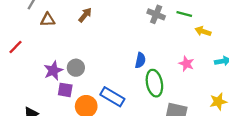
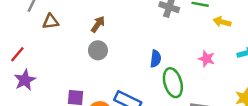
brown arrow: (85, 15) -> (98, 24), moved
gray circle: (76, 68) -> (98, 50), moved
purple star: (53, 71) -> (25, 80), moved

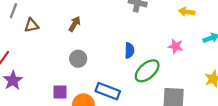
gray circle: (98, 50) -> (78, 59), moved
green ellipse: (173, 83) -> (147, 71), turned 70

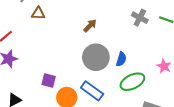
brown arrow: (75, 24) -> (90, 26), moved
gray circle: (78, 59) -> (96, 57), moved, size x1.6

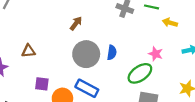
brown triangle: (38, 13) -> (28, 51), moved
green ellipse: (132, 82) -> (140, 73), moved

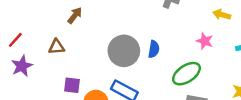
brown arrow: (76, 23) -> (75, 15), moved
pink star: (156, 54) -> (205, 41), moved

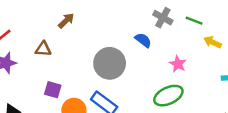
pink star: (205, 41) -> (178, 64), moved
blue semicircle: (154, 49) -> (143, 40), moved, turned -70

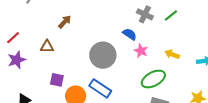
green line: (194, 21) -> (171, 15), turned -56
yellow arrow: (213, 42) -> (172, 54), moved
pink star: (178, 64) -> (141, 51), moved

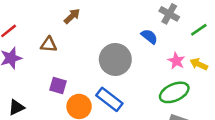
green line: (171, 15) -> (199, 30), moved
pink star: (141, 51) -> (176, 61), moved

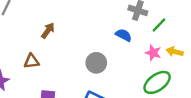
green line: (199, 30) -> (159, 25), moved
gray circle: (115, 59) -> (96, 63), size x0.7

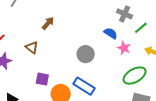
pink star: (153, 53) -> (124, 48), moved
brown triangle: (32, 61) -> (32, 47), turned 40

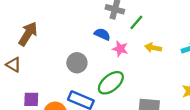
brown arrow: (48, 23) -> (28, 34), size x1.5
green ellipse: (135, 76) -> (111, 83), moved

